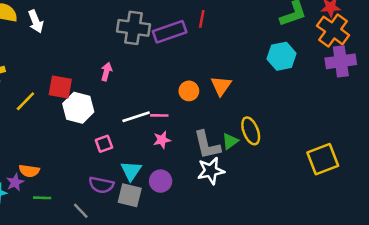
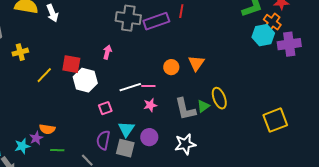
orange cross: (333, 30) -> (272, 22), moved, size x0.7
cyan hexagon: (282, 56) -> (263, 35), moved
white star: (211, 171) -> (185, 144), moved
purple semicircle: (101, 185) -> (103, 140), turned 90

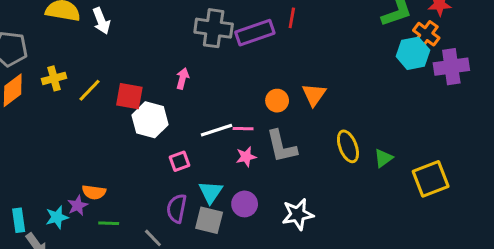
yellow line: (44, 75) -> (89, 90), moved
green triangle: (203, 106) -> (383, 158), moved
gray L-shape: (185, 109) -> (281, 146), moved

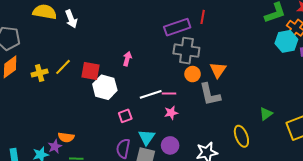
gray cross: (214, 28) -> (186, 51), moved
yellow cross: (54, 78) -> (40, 73), moved
gray L-shape: (281, 146) -> (210, 94), moved
yellow ellipse: (348, 146) -> (241, 136), moved

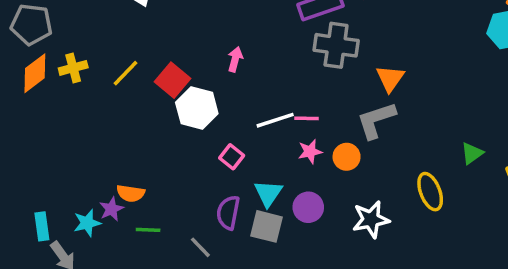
red square: (91, 71) -> (172, 80), turned 30
yellow cross: (40, 73) -> (73, 68), moved
orange circle: (193, 74) -> (347, 157), moved
gray L-shape: (210, 94) -> (376, 120), turned 85
pink square: (125, 116) -> (232, 157), turned -32

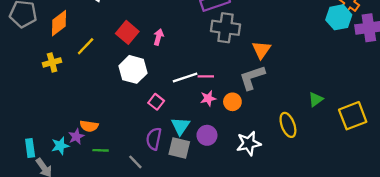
yellow cross: (73, 68) -> (52, 62), moved
orange diamond: (35, 73) -> (59, 23), moved
red square: (172, 80) -> (127, 32), moved

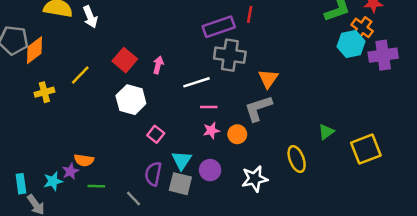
orange diamond: (59, 23) -> (35, 50), moved
white line: (185, 77) -> (196, 82), moved

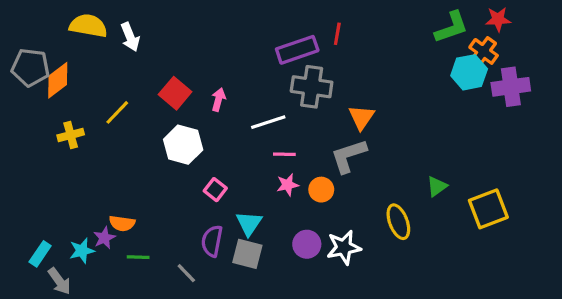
purple circle: (210, 170) -> (307, 244), moved
cyan rectangle: (21, 184) -> (40, 254), turned 42

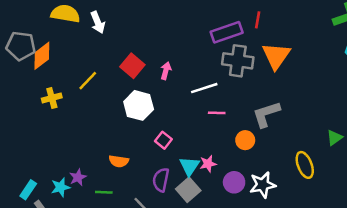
orange triangle: (361, 117) -> (276, 56), moved, size x1.4
pink star: (288, 185) -> (208, 164), moved
orange semicircle: (122, 223) -> (119, 161), moved
gray square: (247, 254) -> (188, 190), turned 35

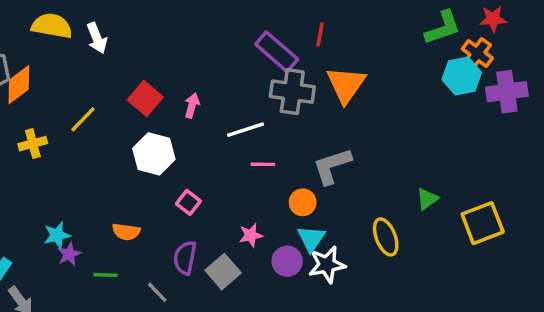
purple rectangle: (227, 32) -> (277, 52), turned 60
cyan triangle: (189, 166) -> (311, 239), moved
cyan star: (60, 187) -> (57, 235), moved

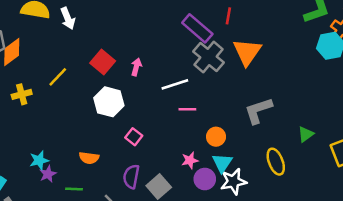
gray cross: (292, 92) -> (209, 57), turned 32
gray L-shape: (332, 166) -> (258, 111), moved
pink star: (251, 235) -> (190, 160), moved

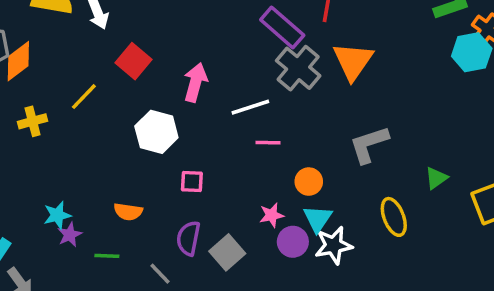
red square: (103, 62) -> (133, 61), moved
pink arrow: (136, 67) -> (195, 82), size x1.5
pink square: (134, 137) -> (192, 182), turned -35

